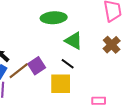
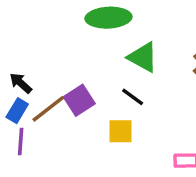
yellow square: (61, 84) -> (121, 131), size x0.7

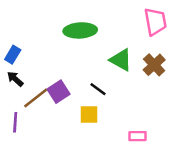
green triangle: (143, 57) -> (121, 60), moved
blue rectangle: (17, 111) -> (13, 55), moved

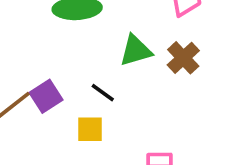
green triangle: (121, 60) -> (136, 51), turned -45

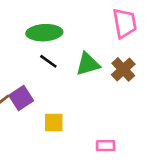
black line: (103, 93) -> (48, 61), moved

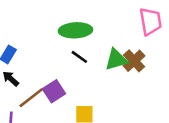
brown cross: (123, 69) -> (134, 61), moved

